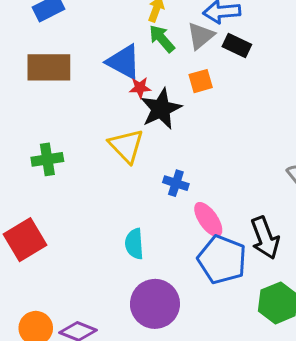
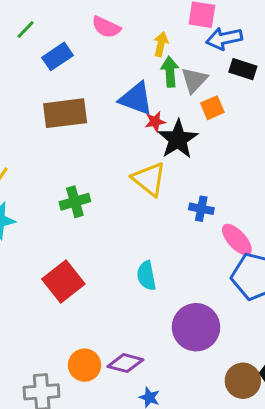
gray triangle: (201, 36) -> (194, 80), moved
green arrow: (162, 39) -> (170, 72), turned 44
cyan semicircle: (134, 244) -> (146, 276), moved

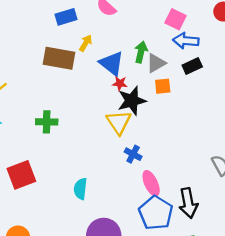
yellow arrow: (161, 44) -> (86, 43), moved
black rectangle: (243, 69) -> (192, 66), turned -60
yellow triangle: (149, 179) -> (119, 122), moved

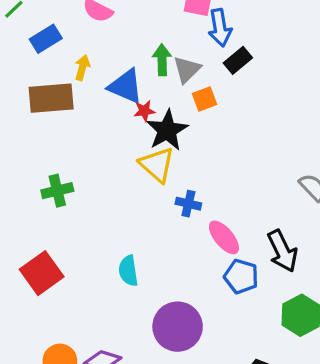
blue arrow: (186, 41) -> (220, 28), turned -90
blue pentagon: (156, 213) -> (241, 276), size x0.7

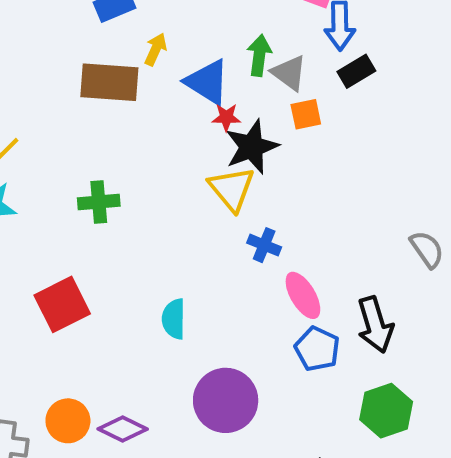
gray triangle: (187, 70) -> (289, 73), turned -48

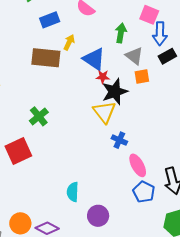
green arrow: (259, 55) -> (121, 33), moved
green cross: (99, 202) -> (39, 116), turned -36
red square: (62, 304) -> (18, 151), moved
cyan semicircle: (174, 319) -> (73, 192), moved
purple circle: (226, 400) -> (98, 216), size x0.7

